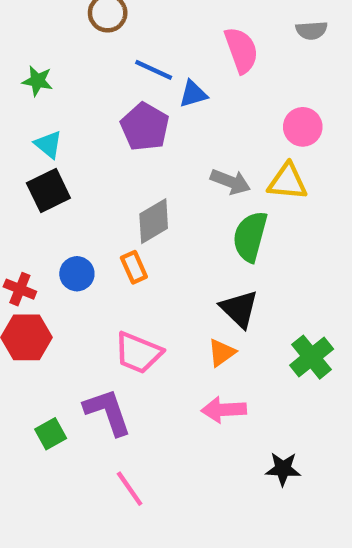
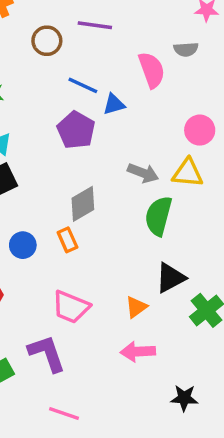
gray semicircle: (312, 30) -> (186, 49), moved
black triangle: (239, 309) -> (170, 278), moved, turned 48
pink line: (130, 489) -> (64, 413), turned -36

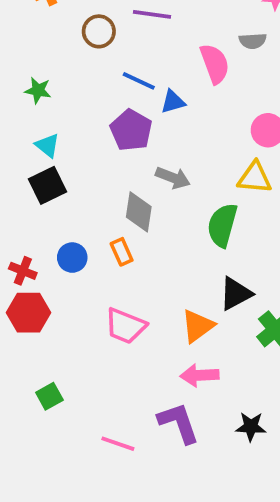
gray arrow: (143, 173) -> (173, 178), moved
gray diamond: (83, 204) -> (139, 212), turned -51
orange triangle: (136, 307) -> (198, 326), size x1.4
purple L-shape: (47, 353) -> (179, 423), moved

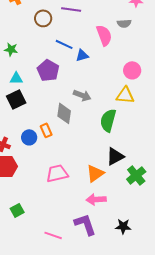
purple pentagon: (131, 130) -> (48, 70), moved
cyan triangle: (48, 145) -> (16, 78), turned -40
orange rectangle: (122, 252) -> (46, 130), moved
pink trapezoid: (125, 326) -> (57, 173), turned 145

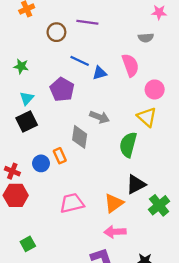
pink semicircle: (104, 35) -> (130, 65), moved
cyan triangle: (16, 78) -> (27, 98), turned -48
yellow triangle: (125, 95) -> (147, 117), turned 36

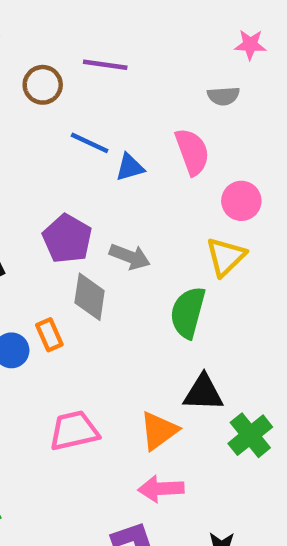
purple pentagon: (62, 89) -> (67, 239), moved
yellow triangle: (147, 117) -> (226, 257), turned 35
black triangle: (136, 184) -> (203, 393), turned 30

